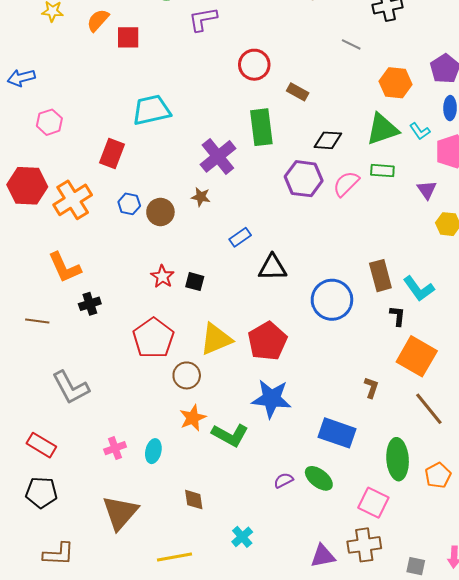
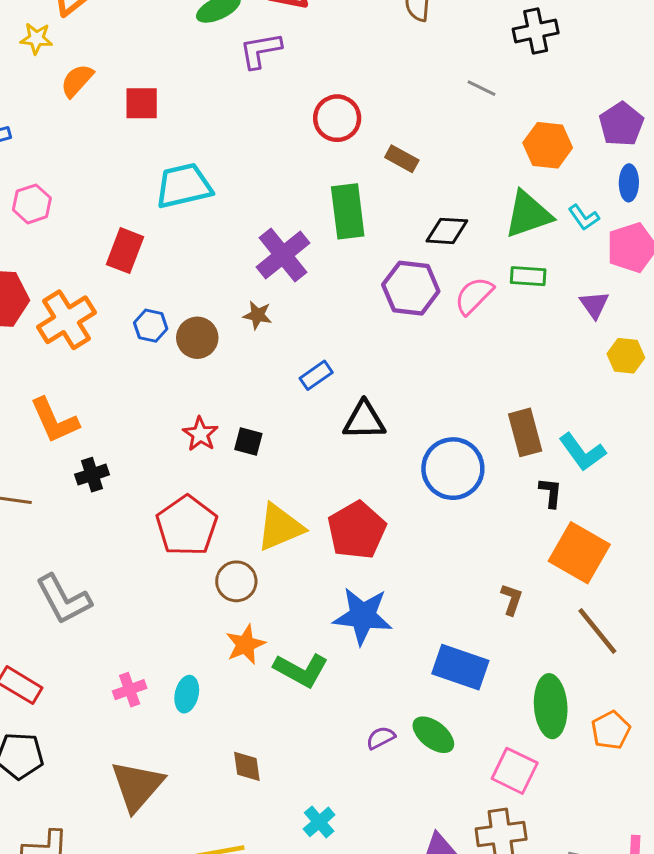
orange semicircle: (98, 20) -> (77, 81), moved
red square: (128, 37) -> (142, 103), moved

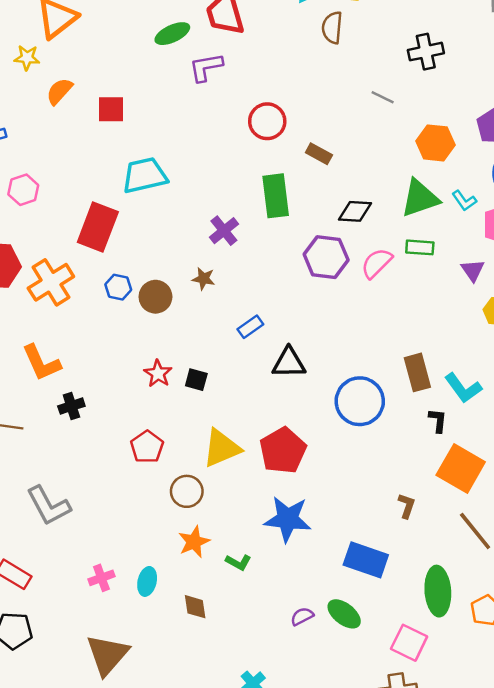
red rectangle: (125, 251) -> (98, 227), size x1.4
purple cross: (283, 255) -> (224, 231), size x0.7
red pentagon: (187, 526) -> (147, 447), size x0.7
green L-shape: (301, 670) -> (238, 562), size x0.6
brown diamond: (247, 766) -> (195, 607), moved

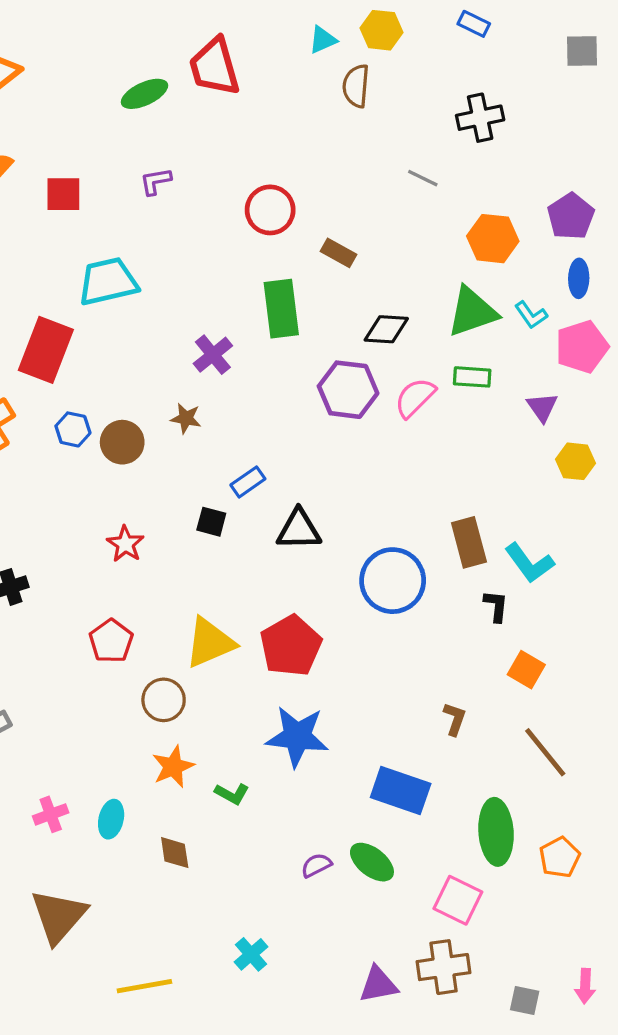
purple L-shape: (206, 67) -> (156, 181), moved, size x0.7
black square: (196, 380) -> (211, 522), moved
orange square: (461, 469) -> (526, 670), size x0.6

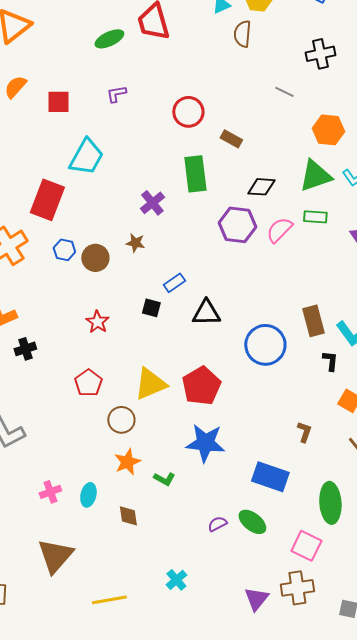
cyan trapezoid: (108, 282) -> (86, 157), turned 132
purple triangle: (378, 985) -> (256, 599), turned -40

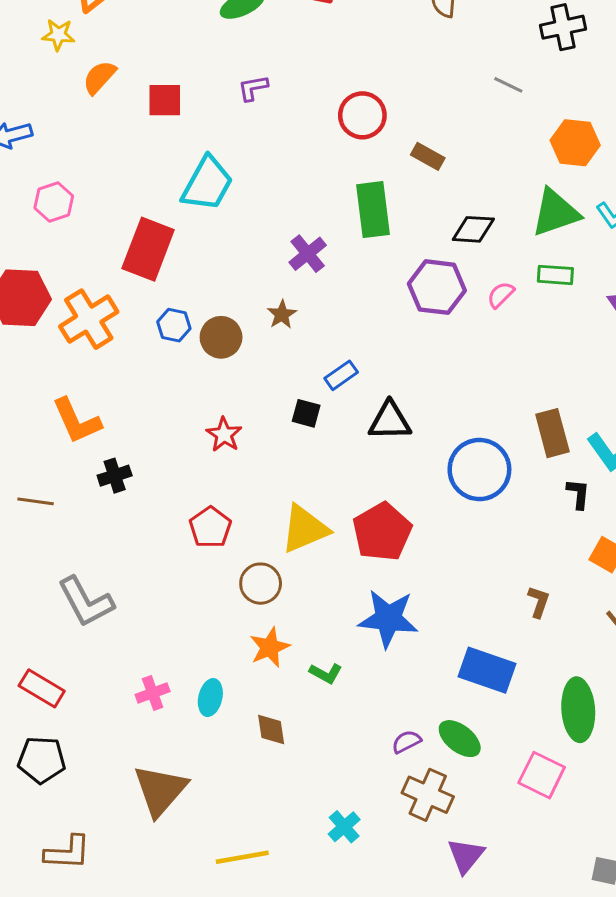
pink semicircle: (279, 230) -> (501, 295), size x0.7
brown star: (135, 243) -> (282, 314), turned 30
brown cross: (297, 588) -> (428, 795), moved, turned 32

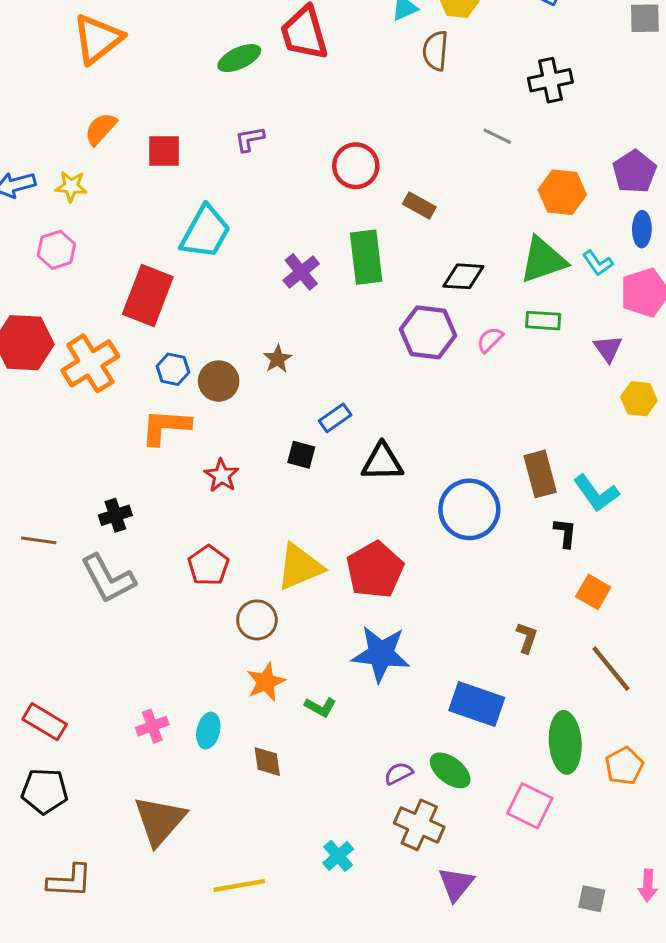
yellow star: (58, 35) -> (71, 186), moved
purple cross: (308, 254) -> (301, 272), moved
orange L-shape: (77, 421) -> (166, 427), moved, turned 118
gray L-shape: (86, 602) -> (108, 579), moved

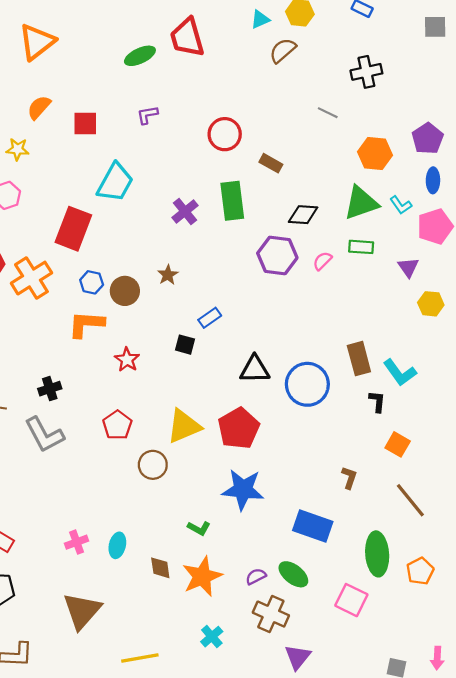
brown semicircle: (435, 51) -> (283, 50), turned 44
black triangle: (382, 462) -> (255, 369), moved
orange star: (266, 682) -> (202, 576), moved, size x1.4

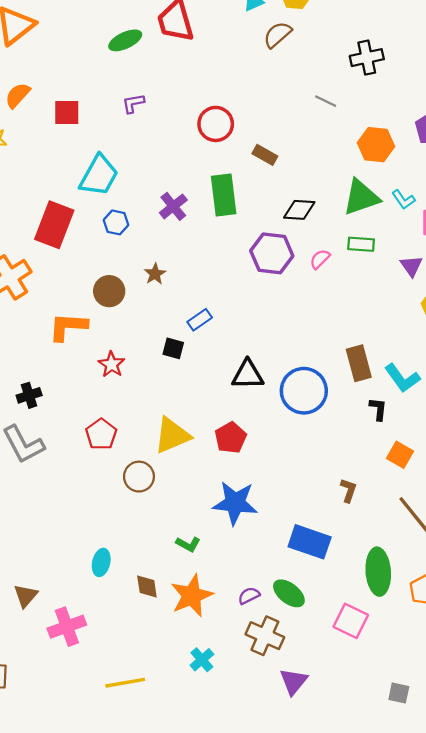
blue hexagon: (92, 282) -> (116, 222), moved
red pentagon: (239, 428) -> (231, 438), size x0.7
pink cross: (77, 542) -> (67, 627), moved, size x1.5
brown triangle: (82, 611) -> (26, 596), moved, size x0.6

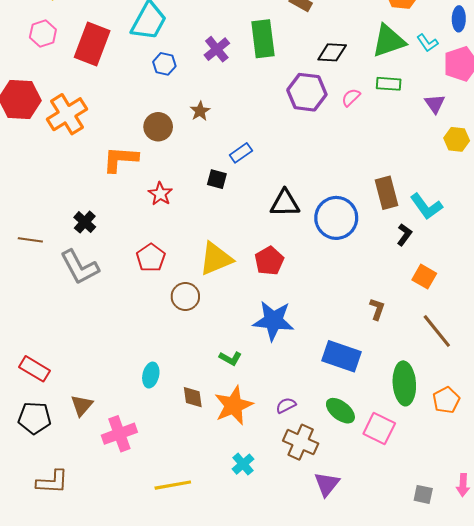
red rectangle: (54, 225) -> (92, 44), moved
black cross: (29, 395) -> (85, 222), turned -30
black L-shape: (378, 409) -> (404, 235), turned 30
green ellipse: (289, 593) -> (340, 411), moved

